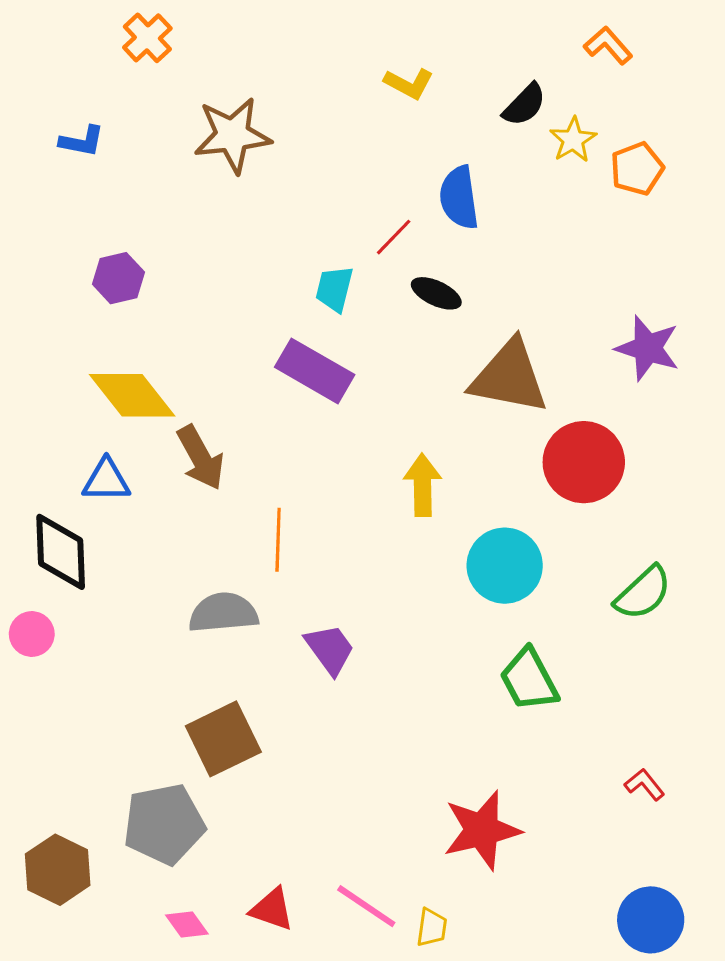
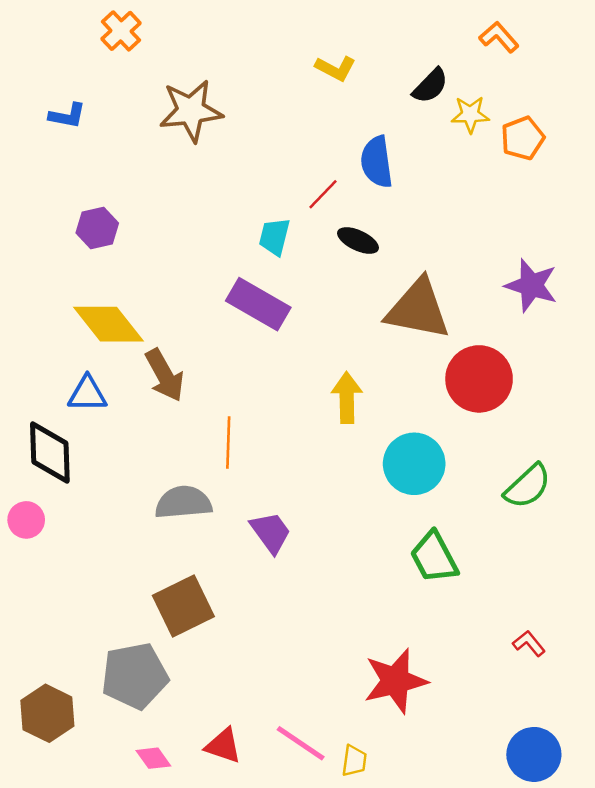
yellow star: (573, 140) -> (470, 114), turned 30

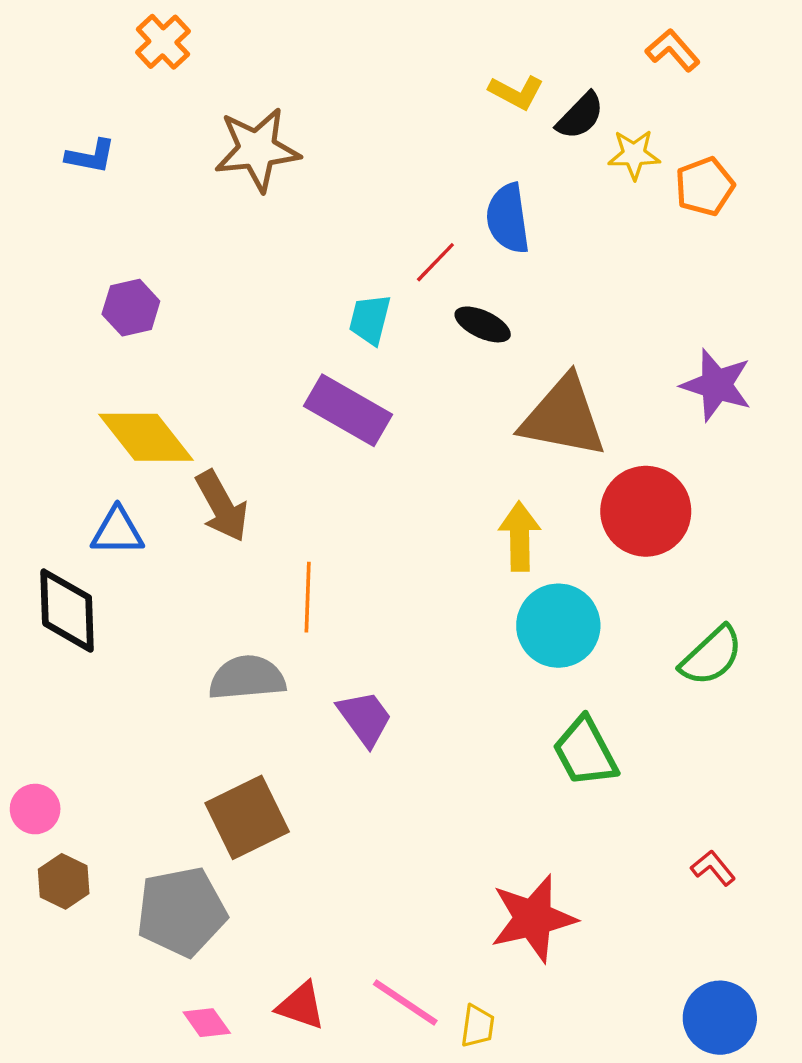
yellow L-shape: (336, 68) -> (516, 92), moved
yellow arrow: (347, 398) -> (520, 536), moved
pink circle: (26, 520) -> (35, 809), moved
brown hexagon: (47, 713) -> (64, 881), moved, size x0.7

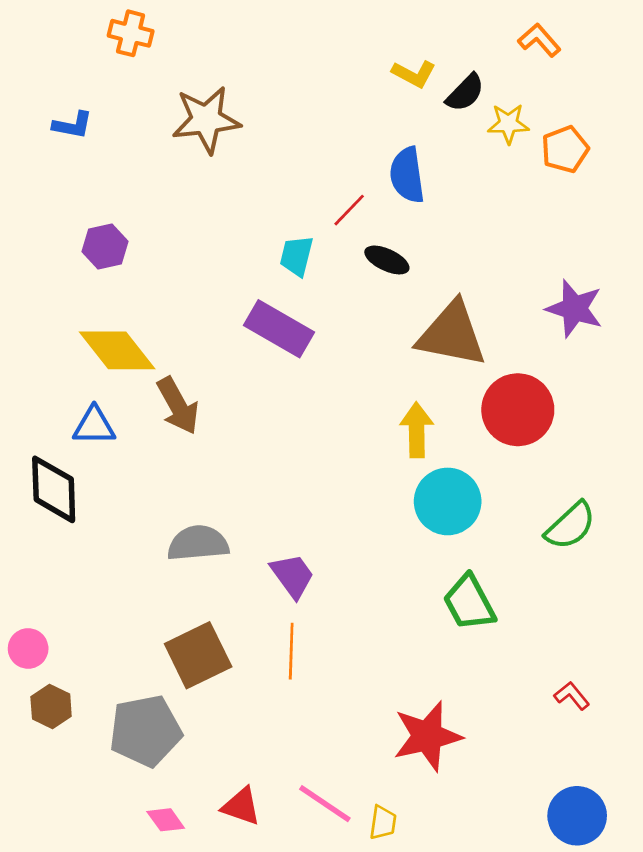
orange cross: (163, 42) -> (131, 33), turned -33
orange line: (308, 597) -> (291, 651), moved

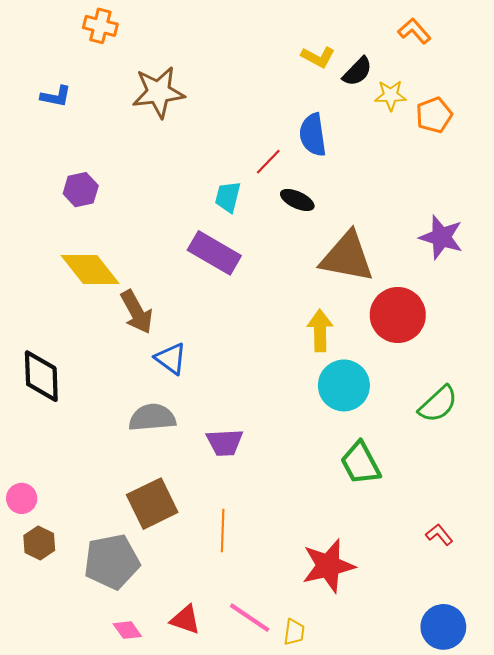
blue triangle: (94, 426) -> (171, 359), moved, turned 36
purple trapezoid: (292, 576) -> (225, 442), turned 123
orange line: (291, 651) -> (223, 531), moved

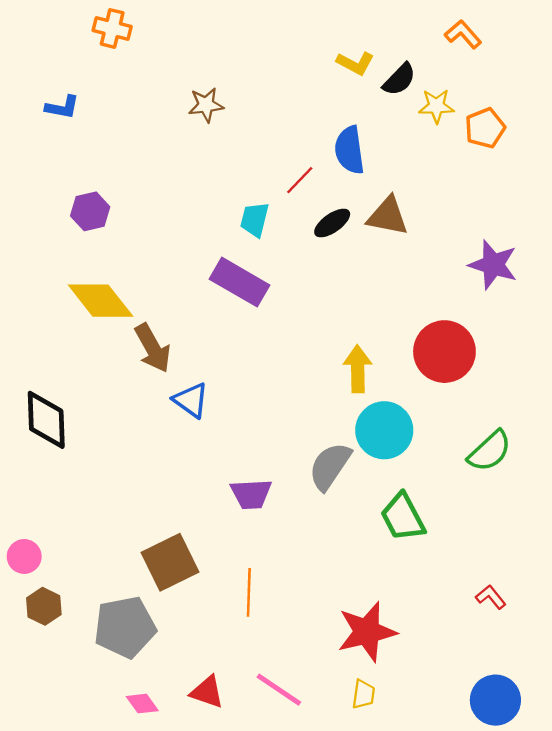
brown star: (158, 92) -> (206, 105), moved, size x0.6
black ellipse: (297, 200) -> (332, 223), turned -60
brown triangle: (347, 257) -> (388, 216), moved, size x0.7
gray semicircle: (152, 418) -> (330, 466), moved, turned -51
yellow trapezoid: (294, 632) -> (363, 694), moved

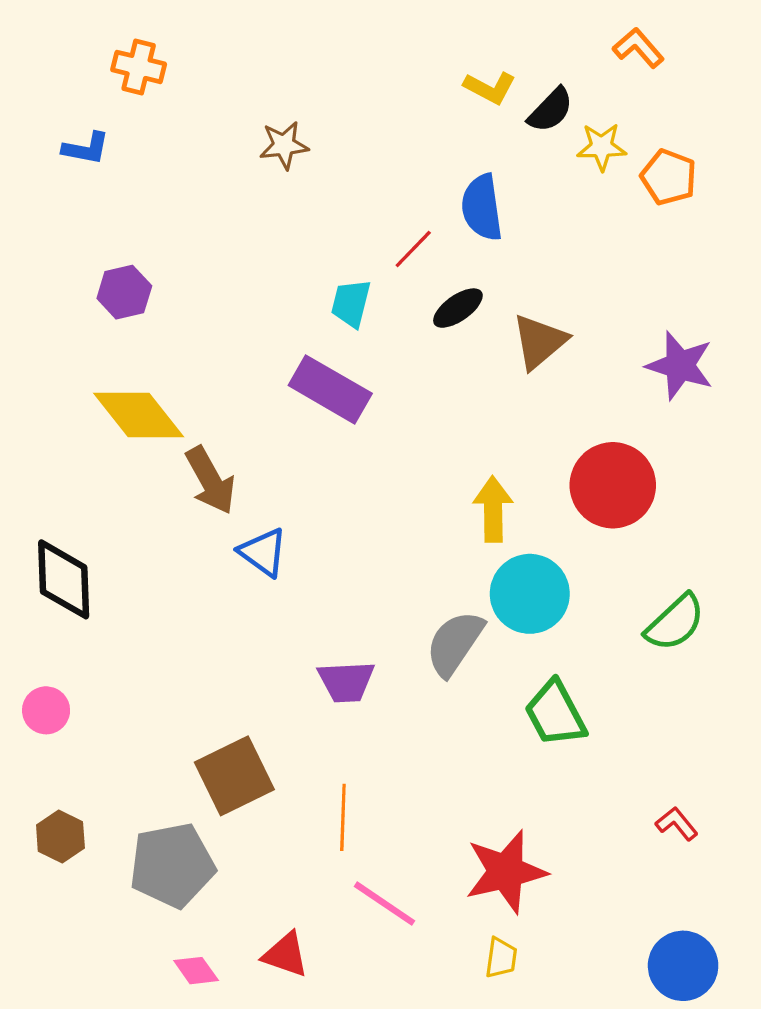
orange cross: (112, 28) -> (139, 67), moved
orange pentagon: (485, 128) -> (669, 177), turned -30
brown triangle: (388, 216) -> (539, 342), moved, turned -51
pink circle: (24, 556) -> (46, 710), moved
pink line: (279, 690) -> (384, 904), moved

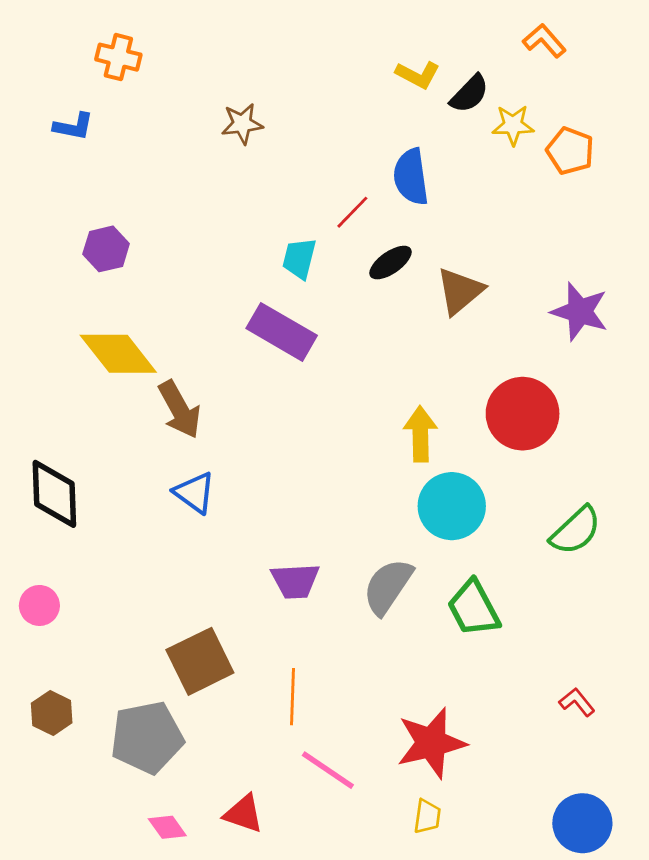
blue triangle: (263, 552) -> (195, 493), moved
gray semicircle: (455, 643) -> (388, 586), moved

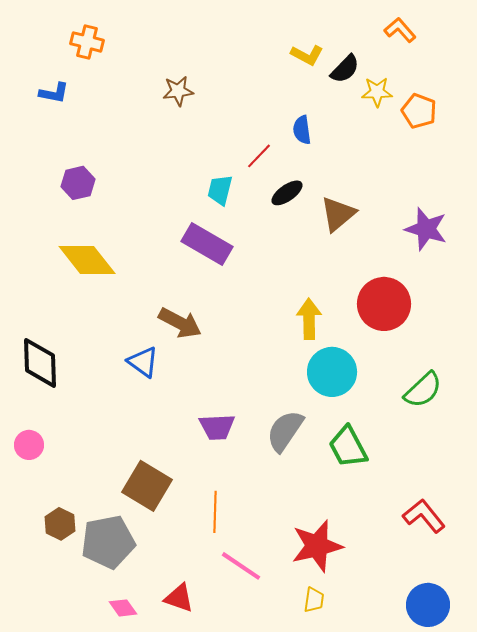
blue semicircle: (411, 177) -> (302, 130), size x0.7
brown arrow: (180, 410) -> (180, 323), moved, turned -33
brown square: (200, 661) -> (147, 486), turned -33
red L-shape: (577, 702) -> (424, 516), size x1.6
brown hexagon: (52, 713) -> (60, 524), moved

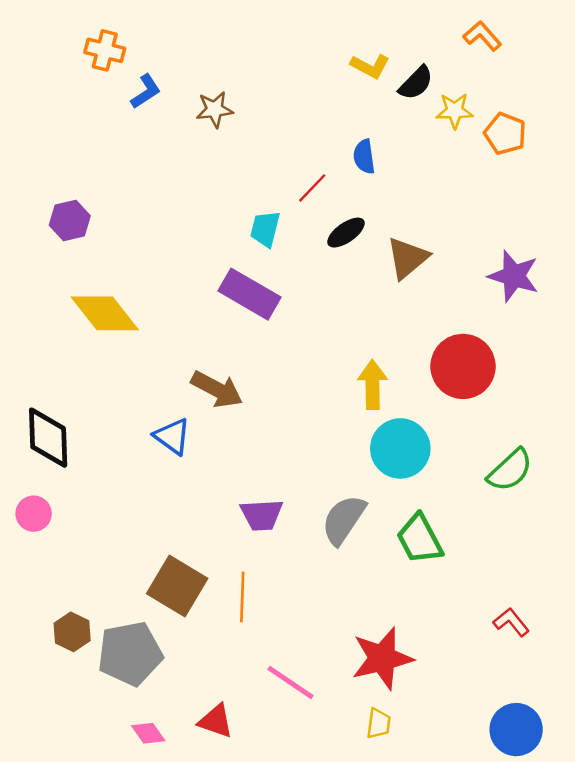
blue L-shape: (54, 93) -> (146, 91), moved, turned -44
purple hexagon: (78, 183) -> (70, 220), moved
pink circle: (29, 445) -> (34, 514), moved
orange line: (215, 512) -> (242, 597), moved
red L-shape: (424, 516) -> (511, 622), size x0.7

